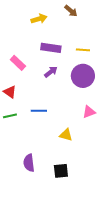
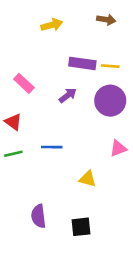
brown arrow: (71, 11) -> (106, 20), moved, turned -32
purple rectangle: (51, 48) -> (82, 63), moved

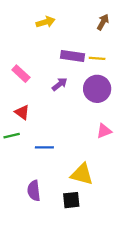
brown arrow: (106, 20) -> (103, 22), moved, turned -70
red triangle: (13, 122) -> (22, 112), moved
blue line: (52, 147) -> (44, 147), moved
yellow triangle: (88, 179) -> (82, 174), moved, size x1.5

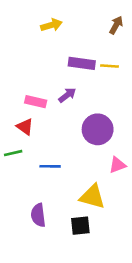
pink rectangle: (21, 74) -> (36, 102), moved, turned -30
purple circle: (97, 89) -> (98, 129), moved
pink triangle: (104, 131) -> (117, 165), moved

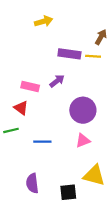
brown arrow: (116, 25) -> (101, 37), moved
pink triangle: (117, 165) -> (83, 141), moved
yellow triangle: (92, 197) -> (94, 175), moved

